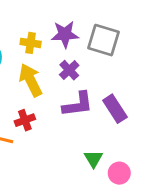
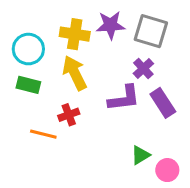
yellow cross: (31, 43) -> (75, 34), size x1.4
purple cross: (69, 70) -> (143, 68), moved
green triangle: (93, 159) -> (140, 155), turned 30

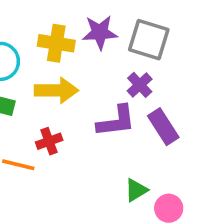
yellow arrow: (75, 73) -> (56, 90), turned 116

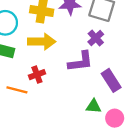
purple rectangle: (163, 127) -> (111, 80), moved
green triangle: (136, 190) -> (93, 106), turned 35

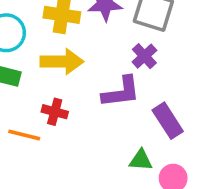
red cross: (37, 75) -> (55, 112), turned 35

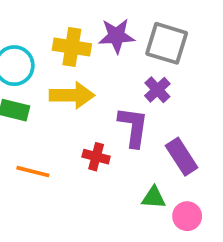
purple L-shape: (121, 92) -> (133, 127), turned -75
red cross: (55, 112) -> (96, 157), moved

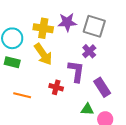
yellow arrow: (72, 95) -> (43, 54), turned 55

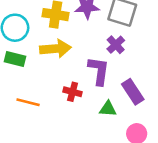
yellow arrow: (43, 54) -> (56, 49), turned -60
green triangle: (87, 109) -> (108, 109), moved

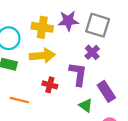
red cross: (73, 92) -> (50, 85), moved
green triangle: (108, 109) -> (86, 106), turned 32

